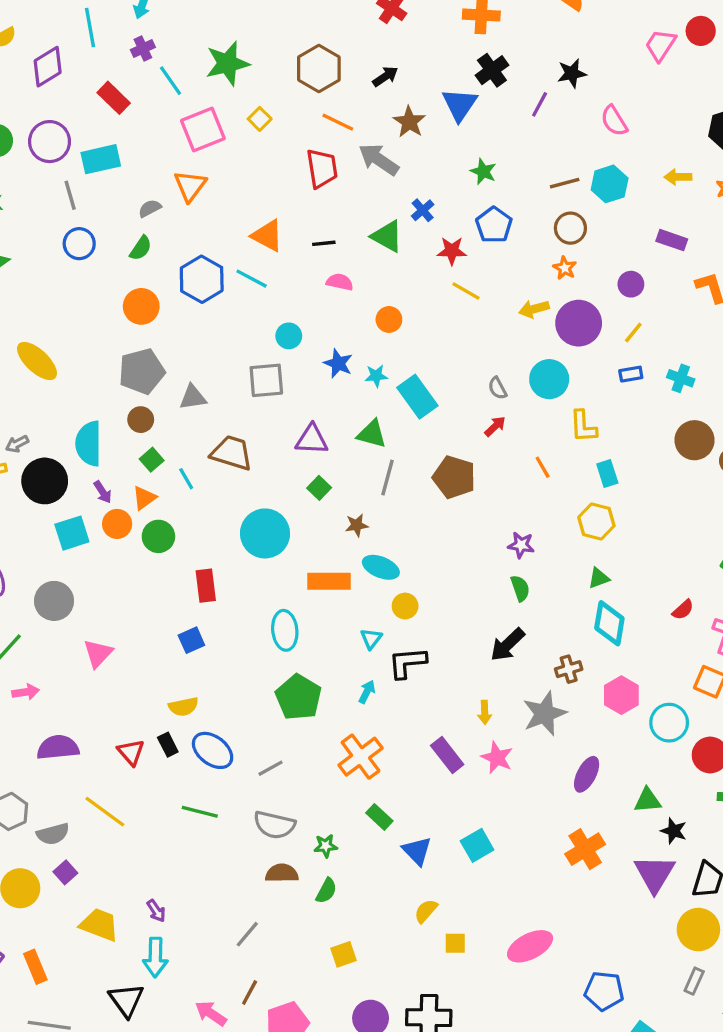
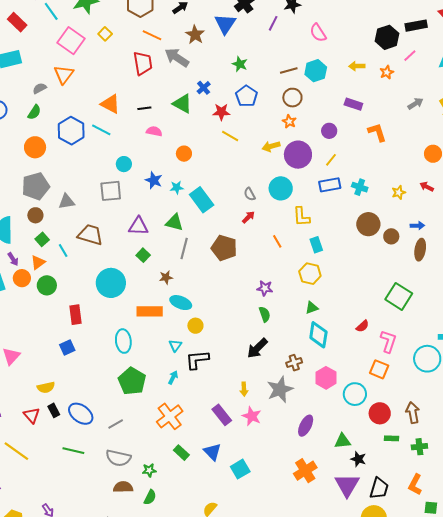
pink square: (203, 130) -> (71, 41), turned -32
blue rectangle: (631, 374) -> (330, 185), size x1.5
yellow semicircle: (183, 707) -> (46, 387), moved
blue triangle: (417, 851) -> (212, 452), moved

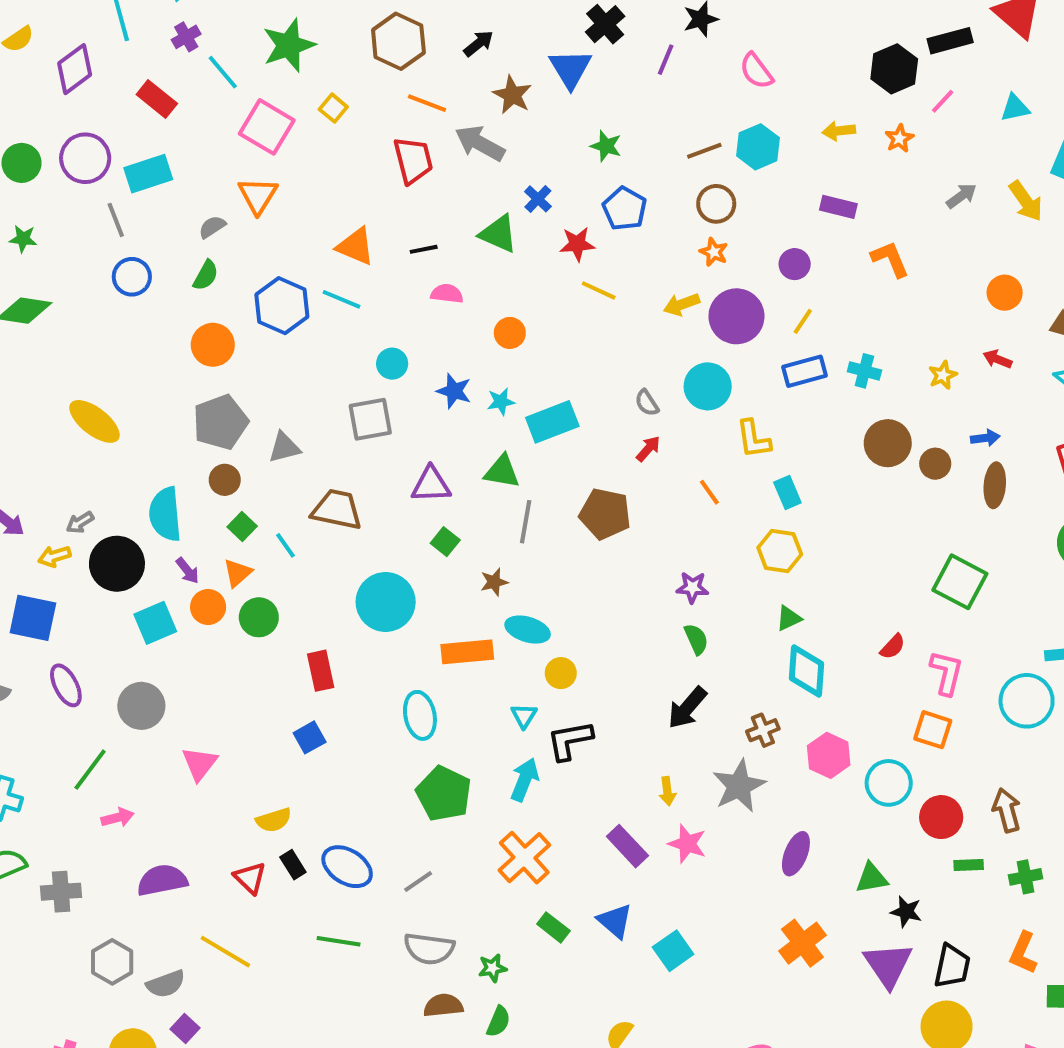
cyan rectangle: (202, 200) -> (552, 422), turned -70
cyan arrow: (173, 377) -> (525, 780), size x1.5

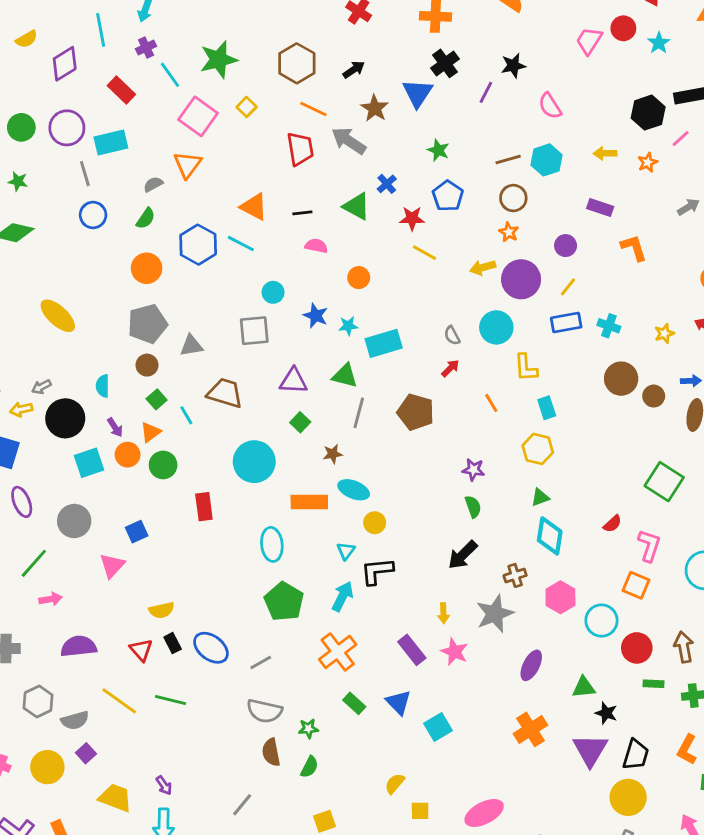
cyan semicircle: (165, 514) -> (103, 386), size x0.6
blue square: (310, 737) -> (137, 532), moved
green line: (339, 941) -> (171, 700), moved
brown semicircle: (443, 1006) -> (271, 752), turned -100

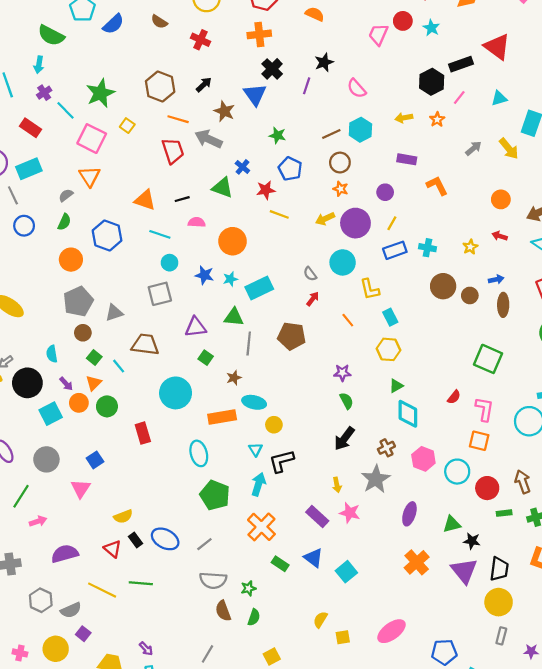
cyan line: (241, 244) -> (160, 234), moved
orange circle: (359, 278) -> (232, 241), size x1.6

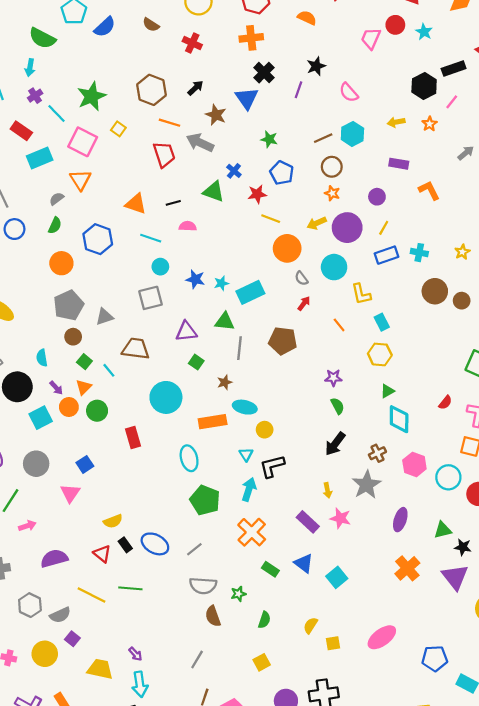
cyan rectangle: (29, 169) -> (40, 158), moved
orange circle: (232, 241) -> (287, 248), moved
green semicircle: (254, 617) -> (264, 620), moved

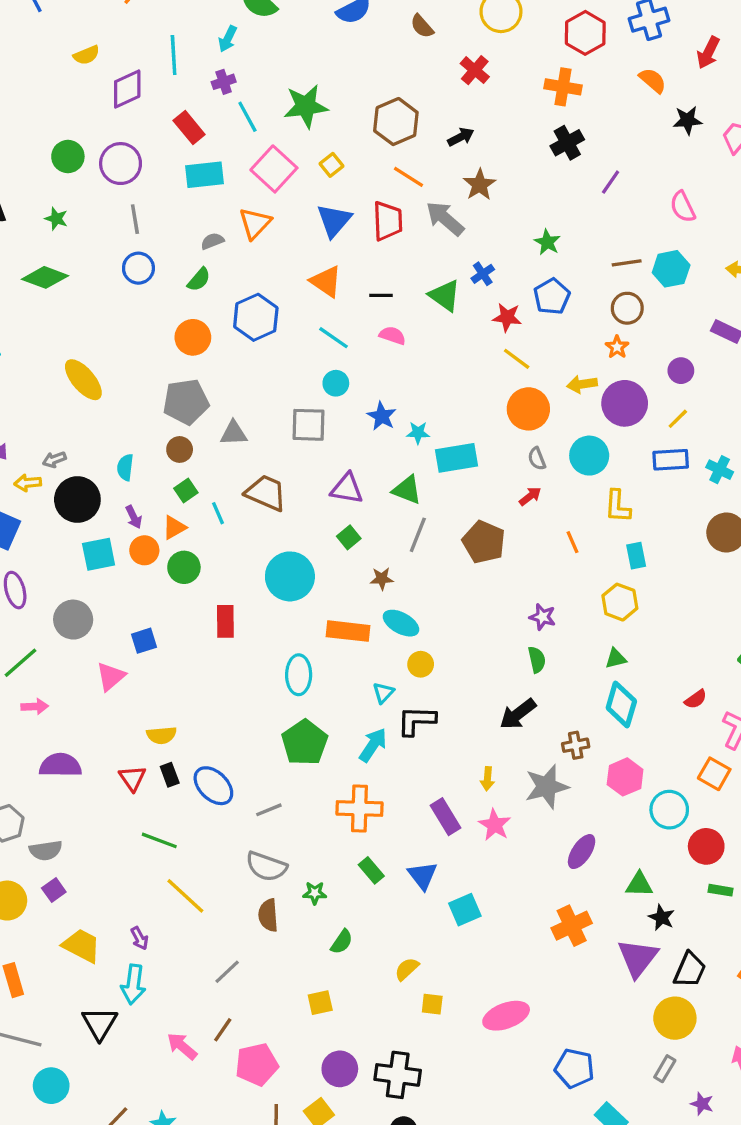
black star: (316, 66) -> (688, 120), moved
blue triangle: (247, 98) -> (334, 221), moved
orange cross: (252, 532) -> (359, 809), turned 32
yellow line: (92, 595) -> (185, 896), moved

